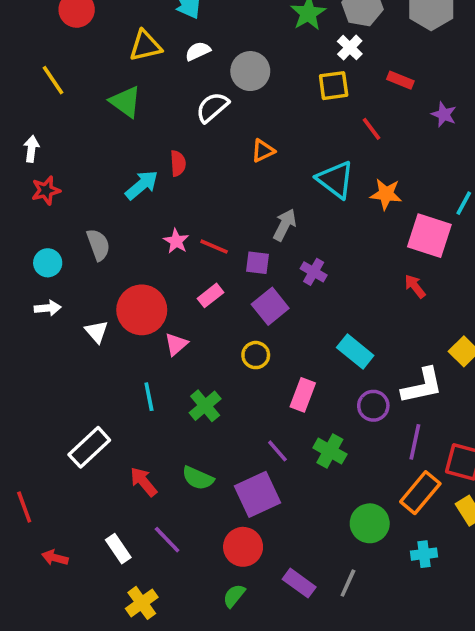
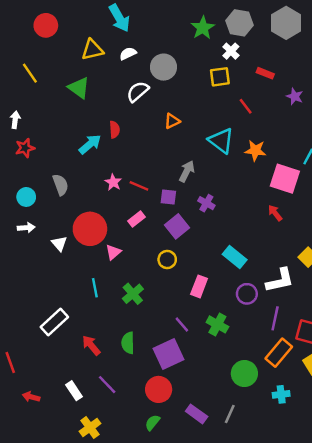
green semicircle: (198, 478) -> (128, 343), turned 65

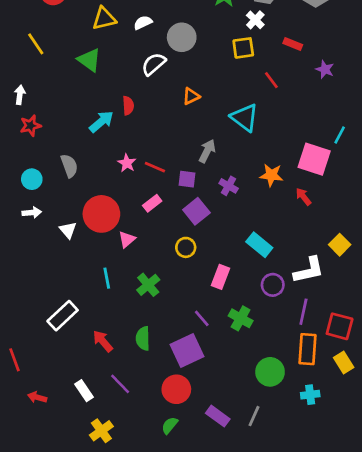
orange star: (255, 150) -> (271, 175), moved
orange rectangle: (279, 353) -> (307, 349), turned -36

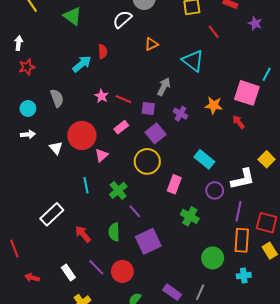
yellow circle: (186, 247) -> (147, 161), size x1.6
purple line: (202, 318) -> (135, 211), moved
red circle: (176, 389) -> (122, 271), moved

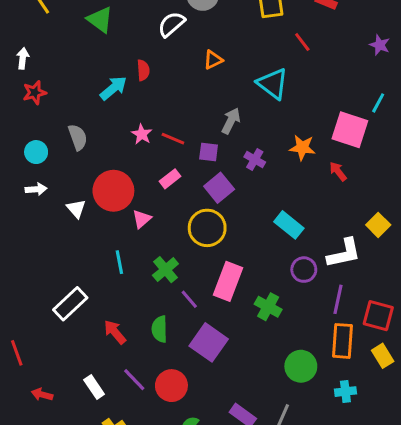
purple star: (255, 23) -> (380, 45), moved
pink rectangle: (174, 184) -> (228, 281), moved, size x1.4
purple square: (148, 241) -> (209, 342), turned -30

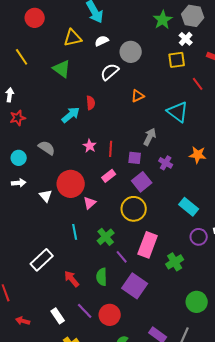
gray semicircle: (78, 137) -> (47, 148), turned -36
red line: (173, 139) -> (111, 149), turned 70
green cross: (268, 307) -> (175, 262), turned 30

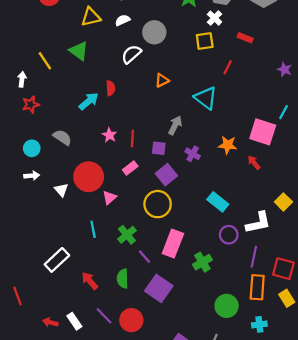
yellow line: (22, 57) -> (45, 61), moved
red line: (198, 84) -> (228, 67), turned 64
red arrow: (23, 321) -> (50, 322), moved

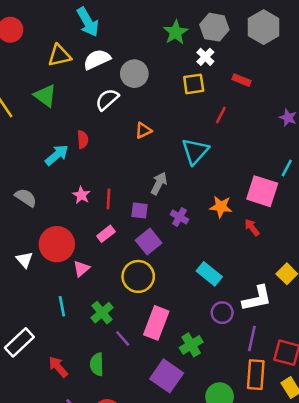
white semicircle: (123, 20) -> (97, 59), size x1.5
cyan triangle: (206, 98) -> (195, 151), turned 35
purple square: (159, 288) -> (167, 376), moved

